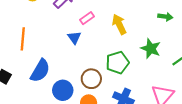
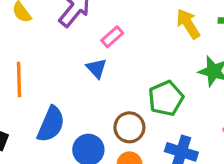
yellow arrow: (119, 24) -> (188, 24), moved

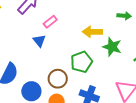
yellow arrow: (188, 24) -> (92, 32), moved, turned -60

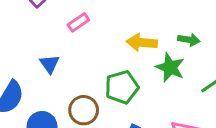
green arrow: (124, 16) -> (189, 40), moved
blue triangle: (39, 41) -> (50, 64), moved

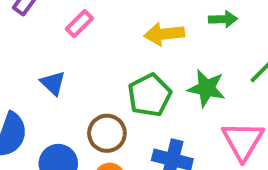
green star: (170, 68) -> (206, 88), moved

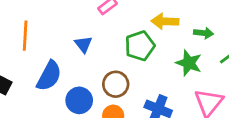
green arrow: (223, 19) -> (204, 33), moved
green pentagon: (150, 95) -> (140, 46), moved

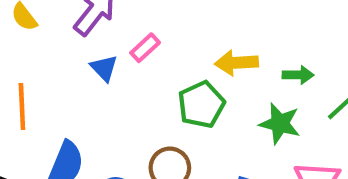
blue triangle: (83, 44) -> (104, 68), moved

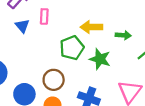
pink rectangle: (145, 48) -> (44, 16), turned -48
green star: (280, 124) -> (100, 59), moved

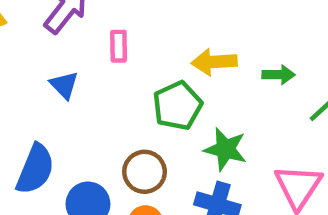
blue triangle: (22, 26) -> (64, 85), moved
green star: (100, 59) -> (225, 149), moved

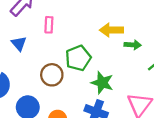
yellow arrow: (214, 62) -> (111, 30), moved
brown circle: (145, 172) -> (52, 75), moved

